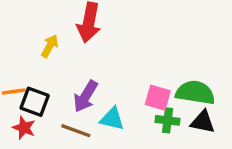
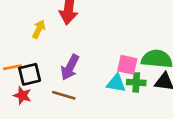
black square: (35, 102) -> (30, 74), turned -30
cyan triangle: (112, 119) -> (116, 83), moved

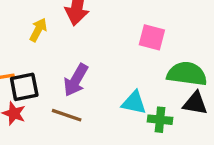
pink square: (127, 65) -> (152, 37), moved
green cross: (136, 82) -> (160, 120), moved

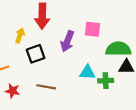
purple arrow: (76, 80) -> (67, 41), moved
black square: (24, 87) -> (36, 54), moved

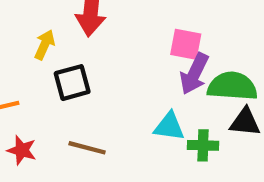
purple arrow: (67, 41) -> (194, 74), moved

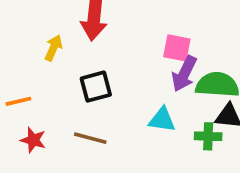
black square: (72, 83) -> (96, 87), moved
green cross: (203, 145) -> (208, 136), moved

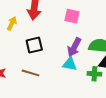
pink square: (177, 48) -> (72, 16), moved
purple arrow: (184, 74) -> (74, 47), moved

